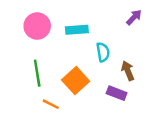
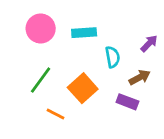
purple arrow: (134, 17) -> (149, 43), moved
brown arrow: (128, 71) -> (140, 77), turned 84
green line: (37, 73) -> (41, 80), turned 45

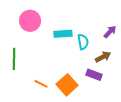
cyan rectangle: (84, 33) -> (63, 34), moved
green line: (41, 80) -> (14, 59), moved, turned -35
orange square: (83, 88) -> (67, 85), moved

